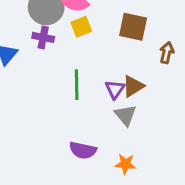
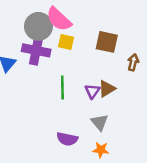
yellow square: (81, 27) -> (66, 42), turned 35
purple cross: (43, 37) -> (36, 50), size x1.6
gray triangle: (125, 115) -> (100, 122), moved

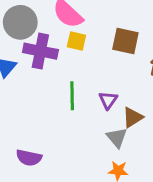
gray circle: (38, 26) -> (20, 22), moved
brown triangle: (107, 89) -> (133, 117), moved
purple semicircle: (67, 139) -> (29, 158), moved

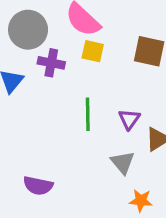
purple cross: (40, 51) -> (51, 63), size x0.7
gray triangle: (117, 138) -> (123, 162), moved

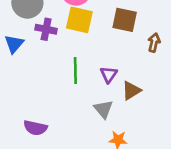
yellow square: (93, 51) -> (79, 20), size x1.5

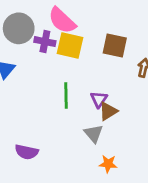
purple cross: (46, 29) -> (45, 42), moved
brown triangle: (131, 90) -> (108, 111), moved

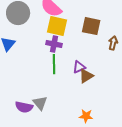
purple cross: (45, 42) -> (54, 44), moved
purple triangle: (99, 99) -> (79, 67), turned 32
gray triangle: (94, 134) -> (40, 103), moved

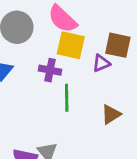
purple cross: (54, 44) -> (50, 70), moved
purple triangle: (79, 67) -> (101, 63), moved

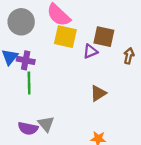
purple cross: (50, 70) -> (26, 60), moved
green line: (67, 98) -> (29, 83), moved

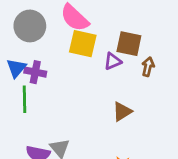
brown arrow: (129, 56) -> (148, 67), moved
green line: (29, 83) -> (24, 99), moved

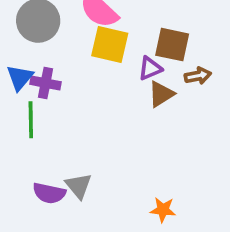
brown arrow: (148, 67) -> (198, 76), turned 66
brown triangle: (122, 111) -> (161, 94), moved

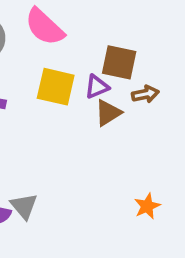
yellow square: (110, 45) -> (56, 87), moved
orange star: (163, 210) -> (147, 206), moved, turned -30

